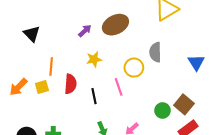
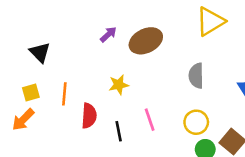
purple arrow: (85, 31) -> (108, 34), moved
yellow circle: (134, 68) -> (196, 122), moved
yellow square: (42, 87) -> (31, 93), moved

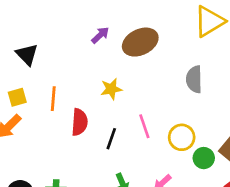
yellow circle: (196, 122) -> (182, 137), moved
black line: (119, 131) -> (111, 139), turned 30

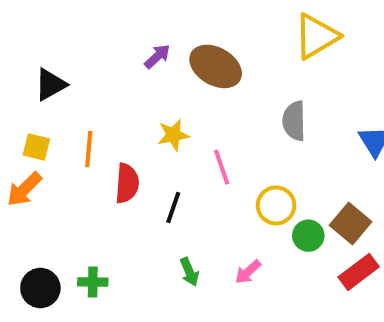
brown ellipse: (140, 42) -> (216, 66), turned 56
black triangle: (27, 54) -> (50, 85), turned 45
yellow square: (17, 97) -> (36, 147), turned 30
pink line: (144, 126) -> (222, 167), moved

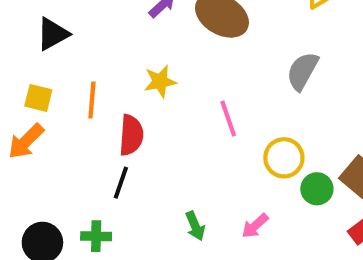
gray semicircle: (294, 121) -> (302, 71), turned 30
yellow star: (173, 135) -> (160, 81), moved
black line: (173, 207) -> (121, 183), moved

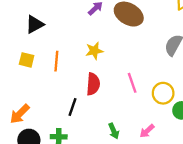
pink line: (228, 119) -> (132, 83), moved
red semicircle: (131, 135) -> (93, 84), moved
orange arrow: (26, 141) -> (20, 114), moved

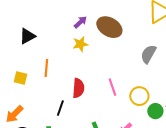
yellow star: (94, 51) -> (80, 44), moved
yellow square: (27, 60) -> (20, 78), moved

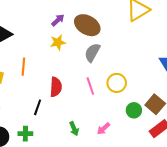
gray semicircle: (148, 54) -> (92, 53), moved
yellow circle: (139, 96) -> (117, 83), moved

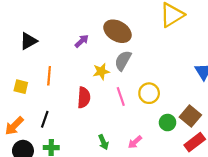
purple arrow: (58, 20) -> (82, 41), moved
yellow star: (58, 42) -> (101, 71), moved
black line: (38, 107) -> (45, 119), moved

